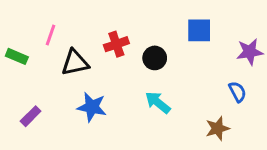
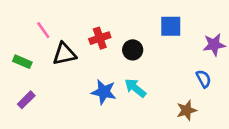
pink line: (50, 35) -> (43, 30), turned -54
green rectangle: (17, 56) -> (22, 62), moved
blue star: (92, 107) -> (104, 92), moved

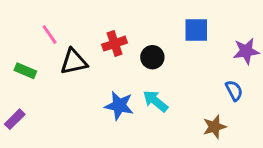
purple rectangle: (26, 100) -> (15, 119), moved

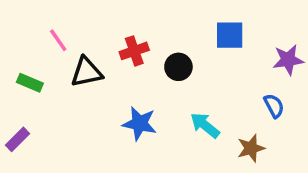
cyan arrow: (155, 101) -> (205, 125), moved

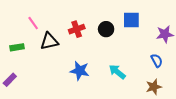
black circle: (178, 67) -> (106, 29), moved
green rectangle: (30, 83) -> (17, 47), turned -32
brown star: (251, 148) -> (154, 87), moved

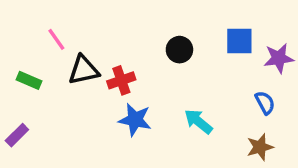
blue square: (131, 20) -> (239, 41), moved
red cross: (77, 29) -> (121, 80), moved
green rectangle: (17, 47) -> (29, 80), turned 32

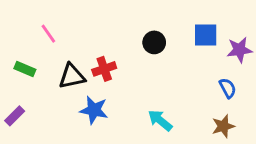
black triangle: (84, 70) -> (72, 76), moved
blue star: (135, 120) -> (94, 110), moved
cyan arrow: (198, 121) -> (160, 120), moved

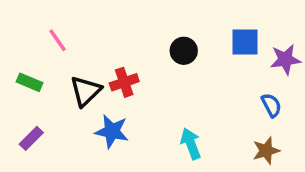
black triangle: (72, 76) -> (86, 91), turned -32
purple rectangle: (15, 116) -> (31, 138), moved
cyan arrow: (160, 120) -> (191, 144), turned 30

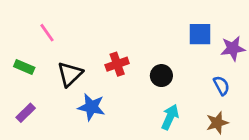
black circle: (184, 51) -> (161, 76), moved
red cross: (124, 82) -> (117, 64), moved
cyan arrow: (191, 144) -> (170, 117), moved, turned 45

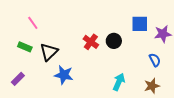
red cross: (117, 64) -> (91, 42), moved, turned -35
green rectangle: (24, 67) -> (25, 47), moved
black circle: (161, 76) -> (114, 41), moved

